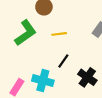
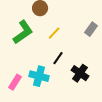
yellow line: (59, 34) -> (54, 33), turned -40

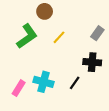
black line: (58, 58) -> (75, 83), moved
black cross: (80, 73) -> (92, 62), moved, turned -30

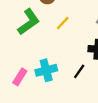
cyan cross: (43, 82) -> (46, 70), turned -30

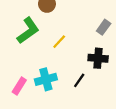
yellow line: (63, 23) -> (59, 42), moved

